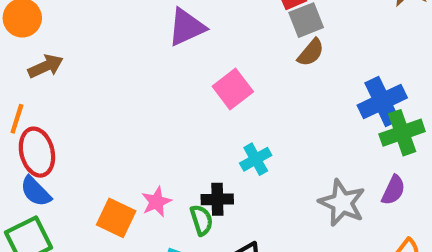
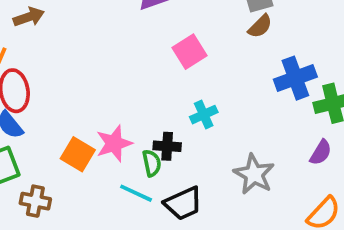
blue cross: (382, 101) -> (295, 78), moved
pink star: (156, 202) -> (114, 144), size x1.4
gray star: (342, 203) -> (254, 174), moved

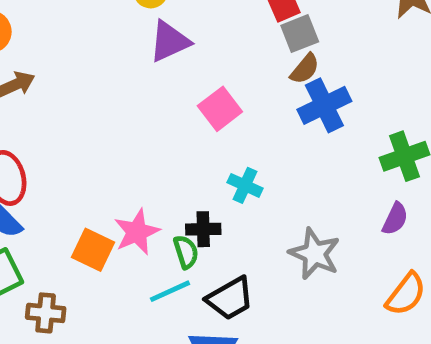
blue cross: (295, 78) -> (324, 105), moved
cyan cross: (204, 115) -> (245, 185), turned -36
cyan line: (136, 193) -> (170, 291), turned -44

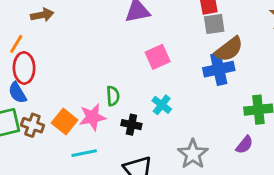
brown semicircle: (305, 69) -> (229, 49), moved, size x1.5
green semicircle: (186, 252) -> (113, 96), moved
cyan line: (170, 291) -> (84, 153), moved
brown cross: (46, 313) -> (32, 125), moved

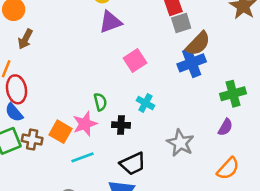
brown arrow: (42, 15) -> (25, 39), turned 138

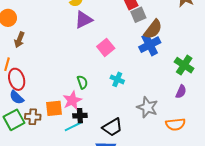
green cross: (233, 94) -> (184, 65), turned -36
black cross: (121, 125) -> (80, 116), moved
orange square: (60, 132) -> (54, 108), turned -30
orange semicircle: (228, 168) -> (175, 124), moved, turned 48

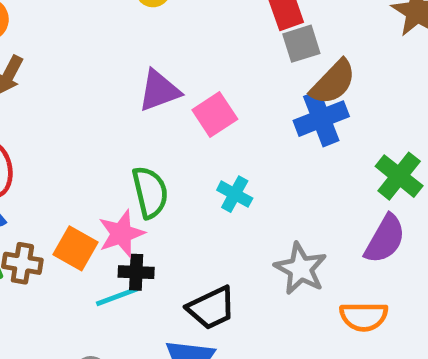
purple triangle: (84, 20) -> (159, 91), moved
green semicircle: (82, 82) -> (150, 192), size x1.5
purple semicircle: (181, 92) -> (385, 239), size x1.5
orange square: (54, 108) -> (76, 248), turned 30

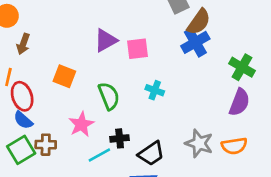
pink square: (215, 114) -> (138, 49), turned 35
pink star: (121, 234) -> (81, 124), moved
orange square: (76, 248) -> (64, 76), moved
gray star: (301, 269) -> (199, 143), moved
black cross: (136, 272) -> (120, 138), moved

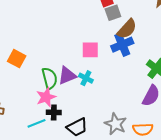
purple triangle: (106, 40) -> (67, 76), moved
pink square: (138, 49) -> (90, 50), moved
pink star: (81, 124) -> (46, 97), moved

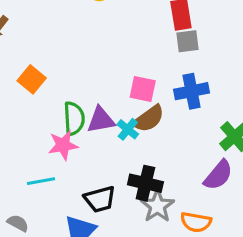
brown semicircle: (127, 29) -> (149, 119), moved
black cross: (54, 112) -> (145, 183), moved, size x1.5

